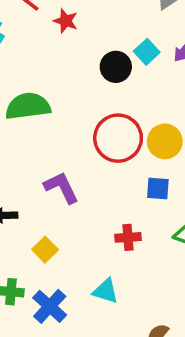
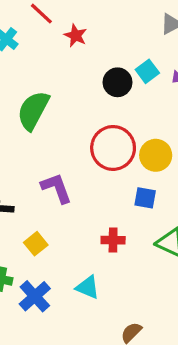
green semicircle: (28, 106) -> (33, 110), turned -60

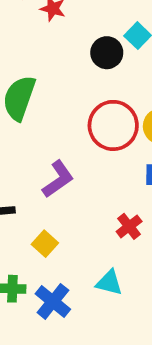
purple L-shape: (56, 188) -> (58, 179), turned 84
red cross: (113, 240) -> (129, 226), turned -30

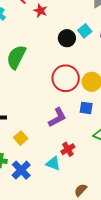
purple L-shape: (58, 179) -> (57, 117), moved
red cross: (129, 226) -> (68, 149), moved

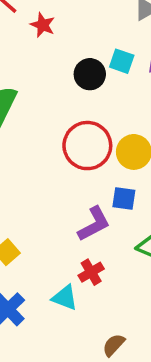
cyan square: (85, 31) -> (122, 61), turned -32
purple L-shape: (57, 117) -> (94, 224), moved

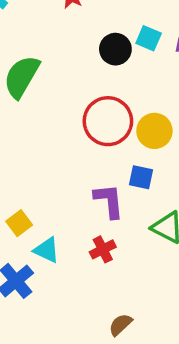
purple L-shape: (94, 224) -> (109, 201), turned -72
cyan triangle: (65, 298) -> (47, 250), moved

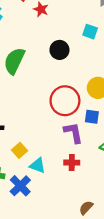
black circle: (115, 49) -> (59, 50), moved
red circle: (108, 121) -> (65, 101), moved
red cross: (103, 249) -> (72, 163), turned 32

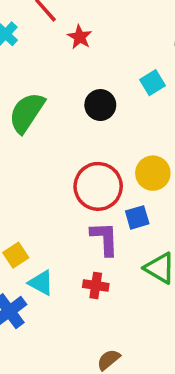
cyan square: (90, 32) -> (153, 83), turned 32
blue square: (92, 117) -> (137, 217), turned -32

